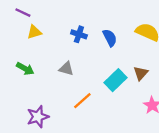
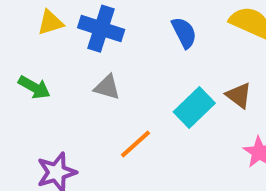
blue cross: (79, 34) -> (101, 29), moved, size x1.5
brown triangle: (141, 73) -> (239, 95), turned -35

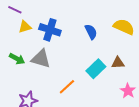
gray triangle: (107, 87) -> (41, 59), moved, size x1.5
brown triangle: (239, 95) -> (118, 63), turned -40

